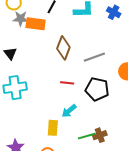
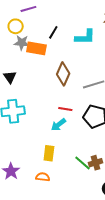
cyan arrow: (69, 111) -> (58, 125), moved
green line: (87, 136) -> (82, 163), turned 54

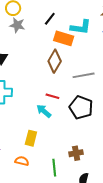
orange rectangle: (36, 48) -> (64, 38), moved
cyan arrow: (58, 125) -> (44, 111), turned 70
green line: (82, 163) -> (54, 168), moved, turned 36

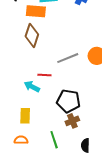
gray line: (84, 75) -> (68, 58), moved
red line: (52, 96) -> (44, 75), moved
black pentagon: (81, 107) -> (69, 101), moved

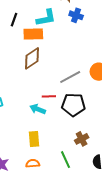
brown diamond: (32, 35) -> (32, 58), turned 45
black pentagon: (69, 101) -> (73, 105), moved

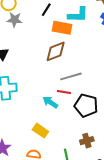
gray line: (70, 77) -> (71, 76), moved
yellow rectangle: (34, 139) -> (40, 131), turned -63

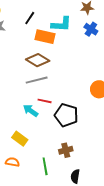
brown diamond: (56, 51) -> (38, 60), turned 50
gray line: (71, 76) -> (37, 80), moved

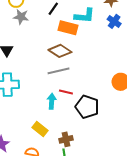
cyan arrow: (31, 111) -> (52, 101), turned 56
brown cross: (66, 150) -> (66, 139), moved

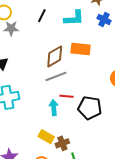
orange rectangle: (68, 28) -> (81, 49), moved
brown diamond: (60, 51) -> (55, 56), turned -55
brown cross: (66, 139) -> (62, 143), moved

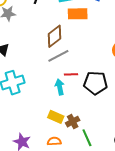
orange rectangle: (81, 49) -> (78, 14), moved

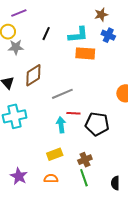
brown diamond: (55, 36) -> (33, 75), moved
yellow rectangle: (56, 117) -> (55, 154), turned -49
brown cross: (73, 122) -> (85, 160), moved

